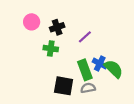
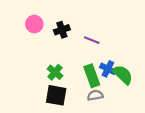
purple line: (85, 37) -> (92, 40), turned 64
green cross: (51, 49) -> (55, 72), moved, turned 32
black square: (64, 86) -> (56, 95), moved

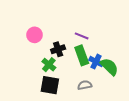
pink circle: (34, 24) -> (35, 35), moved
black cross: (62, 30) -> (58, 49), moved
green rectangle: (92, 76) -> (82, 55), moved

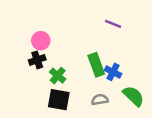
purple line: (82, 36) -> (113, 24), moved
black cross: (58, 49) -> (37, 60), moved
green semicircle: (109, 67) -> (133, 96), moved

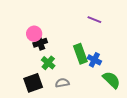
black cross: (37, 60) -> (40, 43), moved
black square: (59, 100) -> (33, 83), moved, turned -30
gray semicircle: (100, 100) -> (62, 83), moved

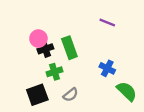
green rectangle: (80, 54) -> (69, 48), moved
green cross: (48, 63) -> (55, 72), turned 32
gray semicircle: (62, 83) -> (71, 95), turned 152

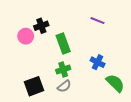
pink circle: (38, 39) -> (26, 36), moved
black cross: (45, 49) -> (41, 26), moved
green cross: (55, 72) -> (63, 69), moved

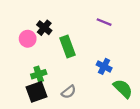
black cross: (41, 26) -> (44, 28), turned -32
green cross: (63, 69) -> (39, 74), moved

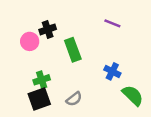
black cross: (44, 28) -> (48, 29), turned 32

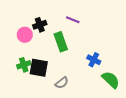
purple line: (112, 23) -> (73, 20), moved
green cross: (42, 80) -> (24, 65), moved
black square: (39, 99) -> (39, 68), moved, turned 30

